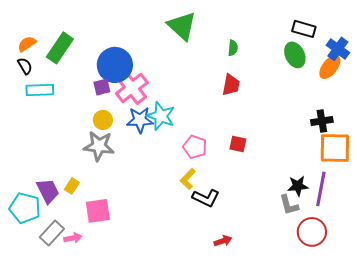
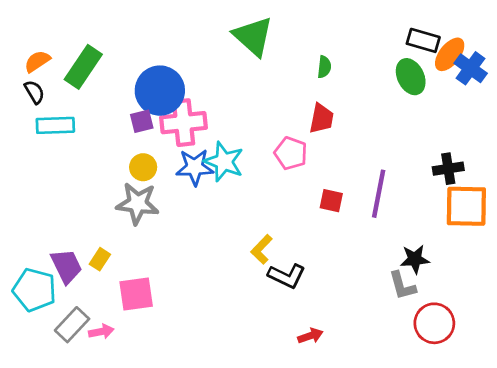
orange ellipse: (330, 67) -> (450, 54), moved
pink cross: (132, 88) -> (184, 123), turned 32
pink pentagon: (195, 147) -> (291, 153), moved
purple line: (321, 189) -> (379, 194), moved

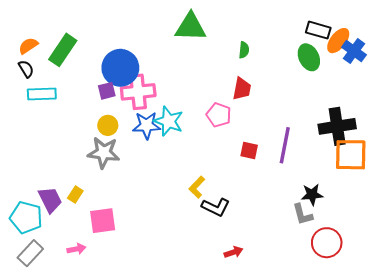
green triangle: (253, 36) -> (191, 27), turned -40
black cross: (448, 169) -> (337, 126), size x1.6
gray rectangle: (72, 325) -> (30, 253), moved

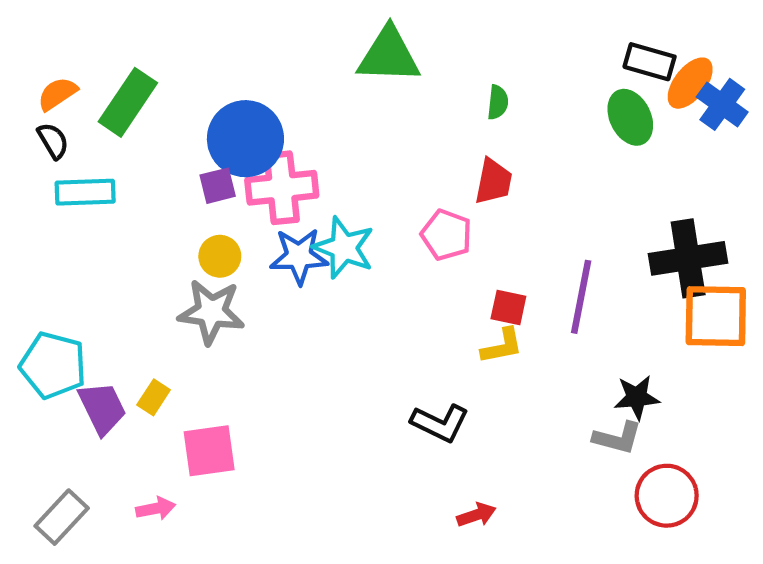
yellow L-shape: (197, 187) -> (502, 346), moved, turned -145
gray L-shape: (303, 214) -> (617, 438), turned -60
cyan pentagon: (26, 218) -> (53, 365), moved

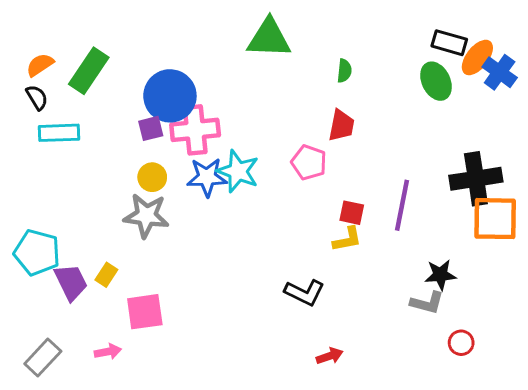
red circle: (667, 496) -> (461, 343), size x0.6

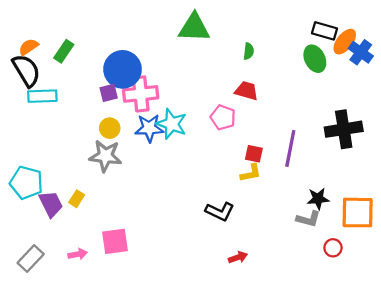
green rectangle: (89, 71) -> (64, 51), size x0.7
black semicircle: (37, 97) -> (26, 70), size x1.8
red trapezoid: (341, 125) -> (246, 91), turned -85
orange square: (495, 219) -> (358, 213), moved
pink square: (145, 312) -> (115, 241), moved

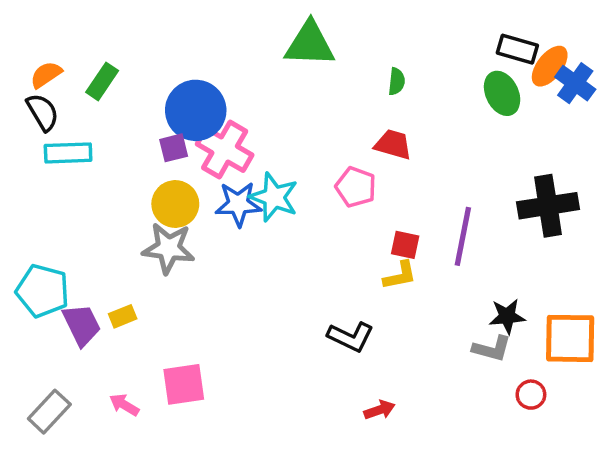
black semicircle: (26, 70) -> (43, 112), size x0.7
pink cross: (141, 94) -> (225, 150), turned 36
yellow circle: (110, 128) -> (175, 204), size x1.4
yellow rectangle: (77, 199) -> (123, 316), turned 35
pink arrow: (78, 254) -> (124, 405), turned -138

